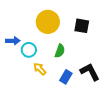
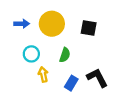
blue arrow: (13, 41) -> (22, 24), moved
yellow arrow: (40, 69) -> (43, 74), turned 32

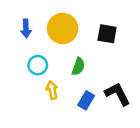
blue arrow: (22, 24) -> (26, 29), turned 88

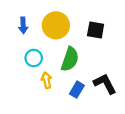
green semicircle: (78, 66) -> (70, 59), size x1.5

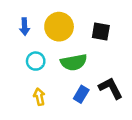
green semicircle: (70, 59) -> (74, 62), turned 60
yellow arrow: (47, 80) -> (39, 97), moved

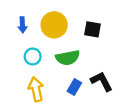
yellow arrow: (39, 97) -> (36, 89), size x1.5

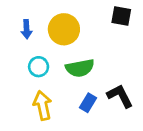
black square: (92, 29) -> (121, 16), moved

